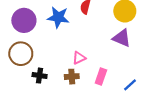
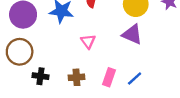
pink triangle: (79, 58) -> (88, 41), moved, turned -40
blue line: (130, 85) -> (135, 78), moved

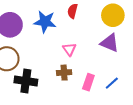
black cross: (40, 76) -> (26, 81), size x1.5
brown cross: (76, 77) -> (64, 73), moved

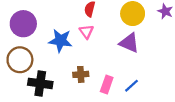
blue star: (45, 22) -> (60, 41), moved
pink triangle: (69, 49) -> (86, 32), moved

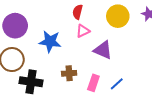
pink triangle: (86, 32) -> (83, 31), moved, turned 40
purple triangle: (129, 43) -> (103, 50), moved

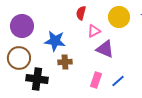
pink triangle: (83, 31) -> (94, 31), moved
brown cross: (69, 73) -> (65, 62), moved

